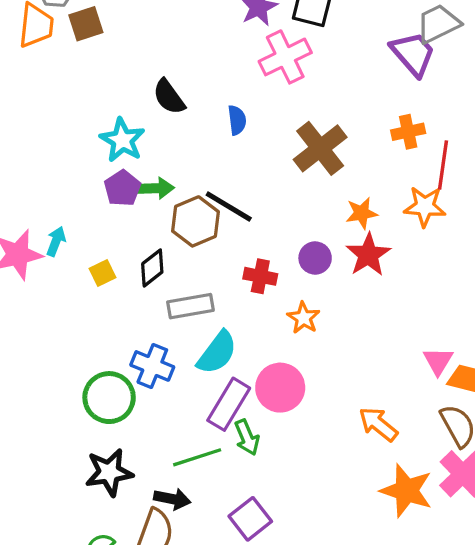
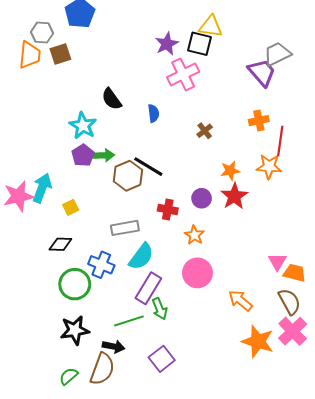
brown cross: (320, 148) -> (205, 131), size x0.5
cyan arrow: (56, 241) -> (42, 188), size x1.6
black diamond: (152, 268) -> (60, 244), moved, turned 40
pink circle: (280, 388) -> (197, 273), moved

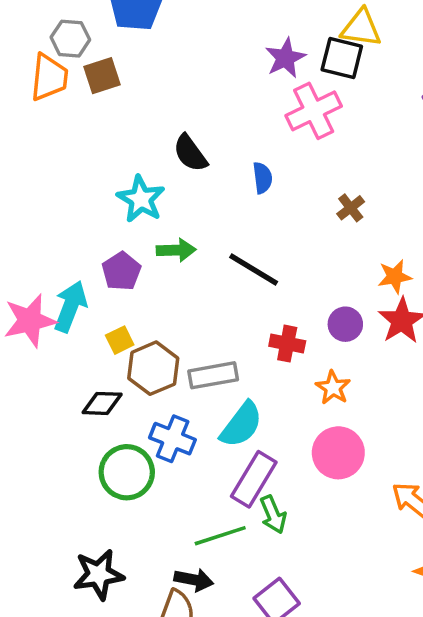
purple pentagon: (83, 155) -> (121, 271), moved
brown hexagon: (128, 176) -> (153, 368), moved
black star: (75, 330) -> (99, 574), moved

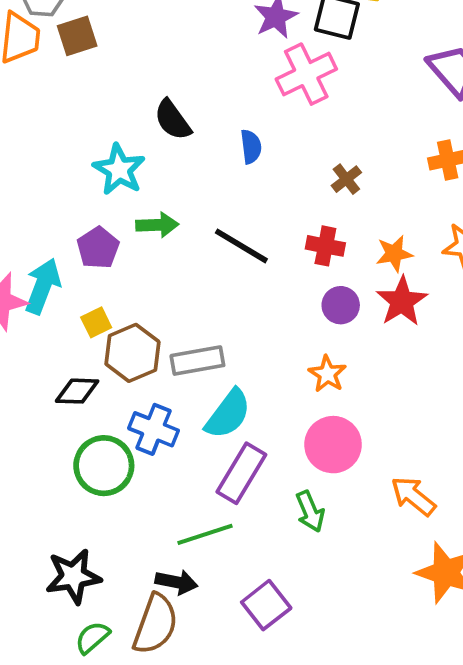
red cross: (287, 344) -> (325, 246), moved
green arrow: (273, 515) -> (310, 511), moved

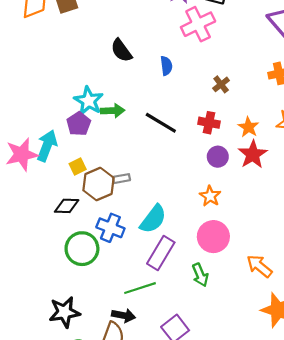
cyan star: (119, 170) -> (89, 101), moved
orange star: (394, 254) -> (248, 127), turned -30
gray rectangle: (197, 361) -> (121, 179), moved, size x0.6

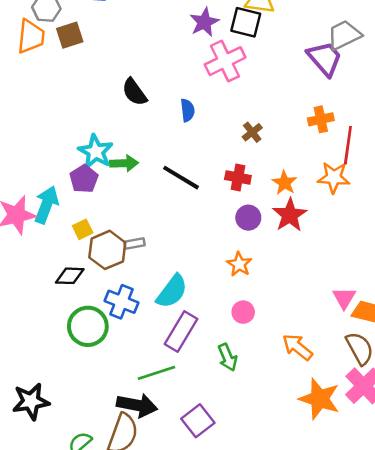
pink circle: (213, 237) -> (243, 312), size x0.6
black star: (64, 312) -> (31, 401), moved
black arrow: (124, 315) -> (137, 405), size x1.4

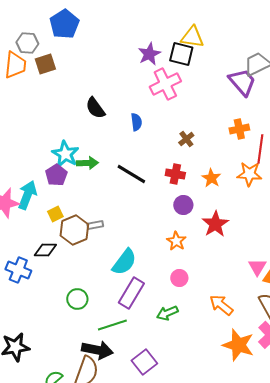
red star: (290, 215) -> (215, 224), moved
blue cross: (121, 302) -> (18, 270), moved
green circle: (88, 326) -> (77, 299), moved, size x0.7
green arrow: (228, 357) -> (167, 313), turned 90

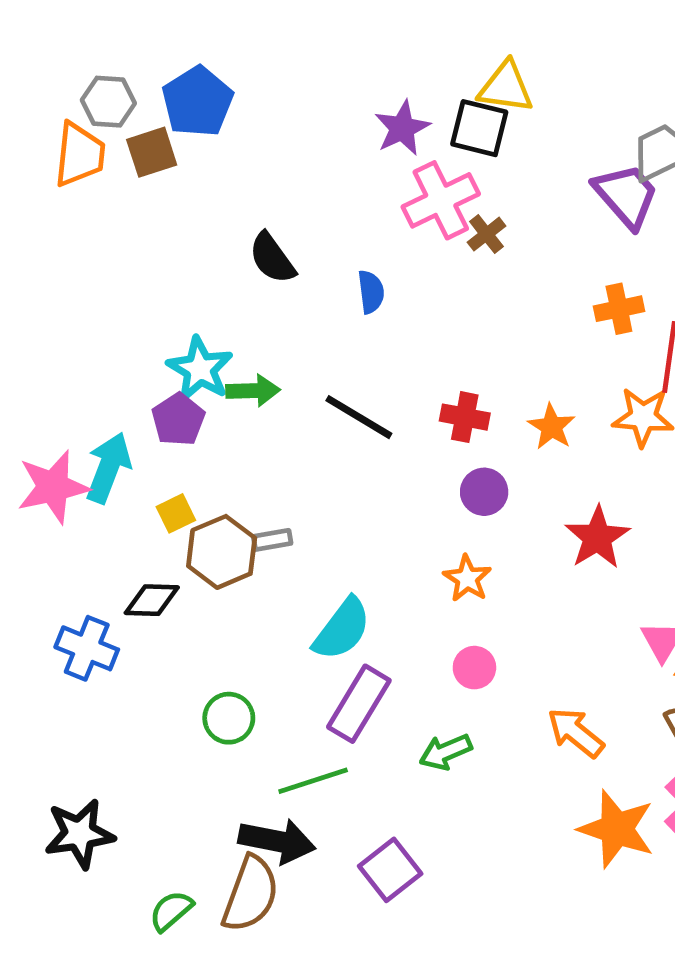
blue pentagon: (64, 24) -> (197, 102), moved
brown cross: (186, 139) -> (487, 234), moved
red star: (215, 224) -> (597, 538), moved

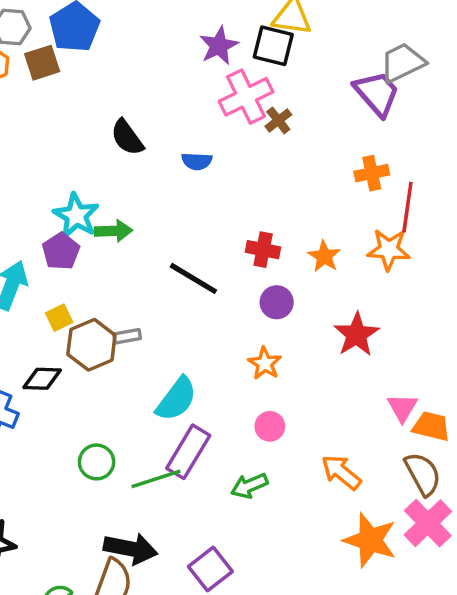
blue semicircle: (371, 292) -> (197, 161), turned 100
black line: (359, 417) -> (193, 278), moved
green line: (313, 781) -> (156, 479), moved

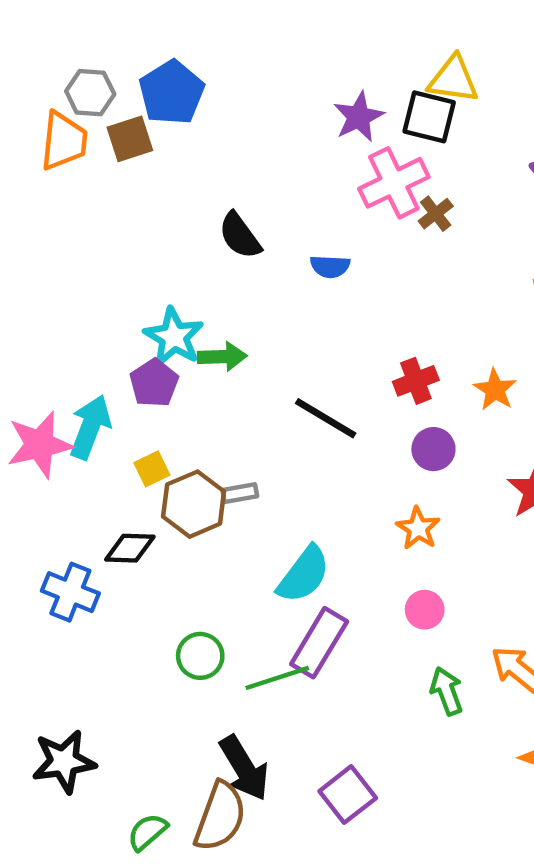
red cross: (263, 250) -> (416, 381), turned -32
green arrow: (249, 486) -> (447, 691), moved, turned 93
black arrow: (131, 549) -> (244, 768), turned 48

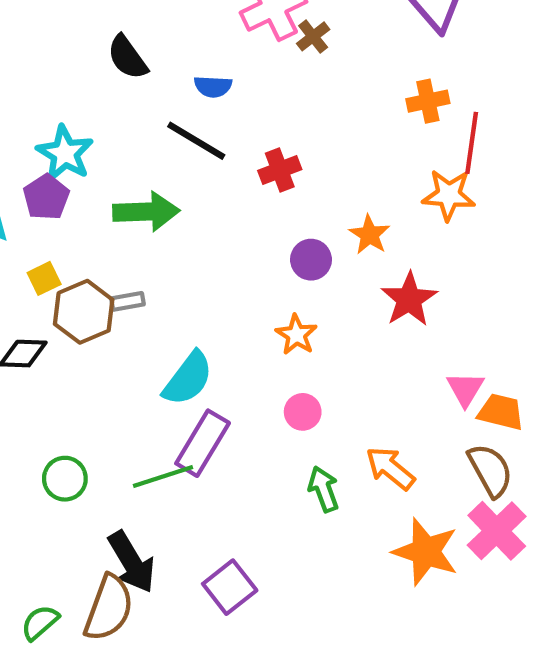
green arrow: (222, 357) -> (146, 212), moved, size x1.4
red cross: (416, 381) -> (280, 170), moved
orange star: (495, 390) -> (369, 235), moved
black line: (326, 418) -> (196, 141), moved
green circle: (200, 656) -> (65, 479), moved

